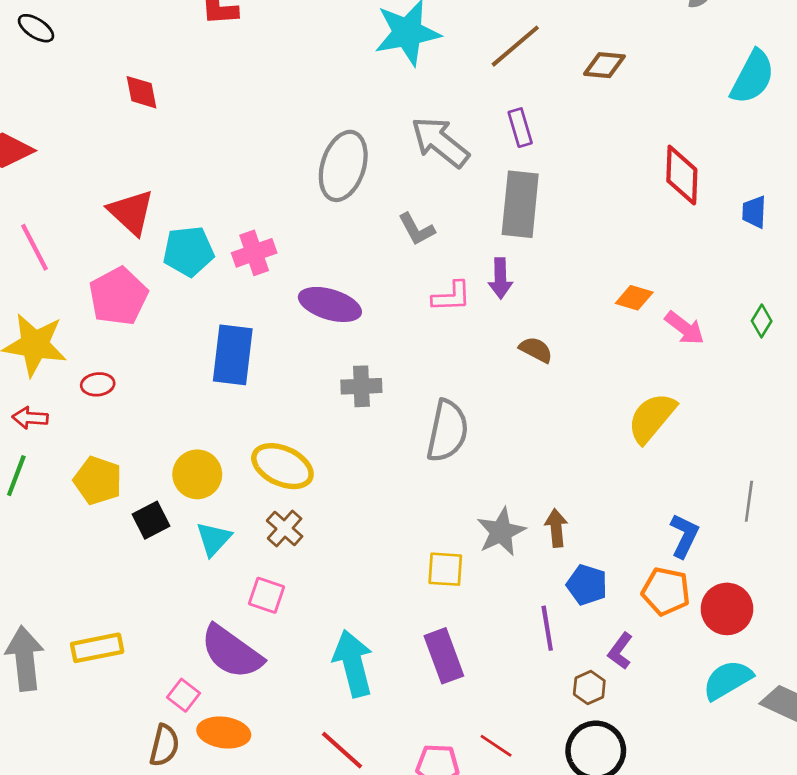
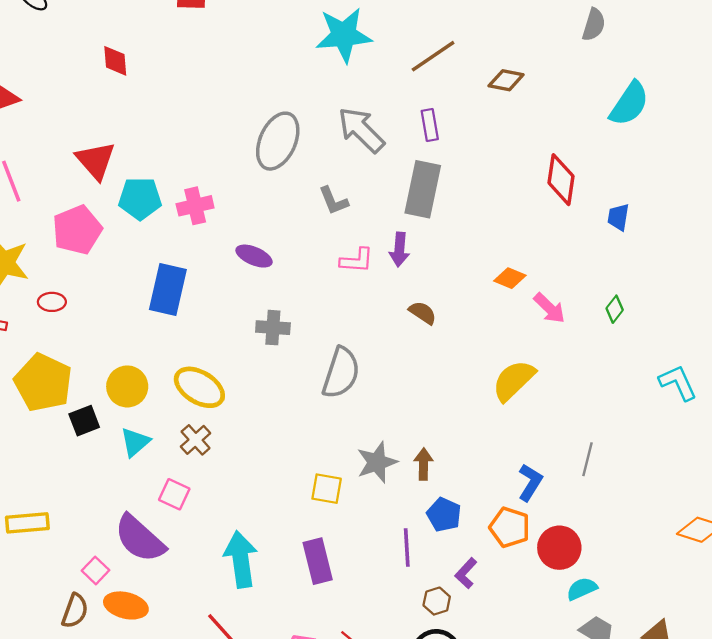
purple ellipse: (330, 304) -> (254, 256), size x0.7
yellow pentagon: (98, 480) -> (43, 383), size x1.4
cyan semicircle: (728, 680) -> (582, 589), moved, size x0.7

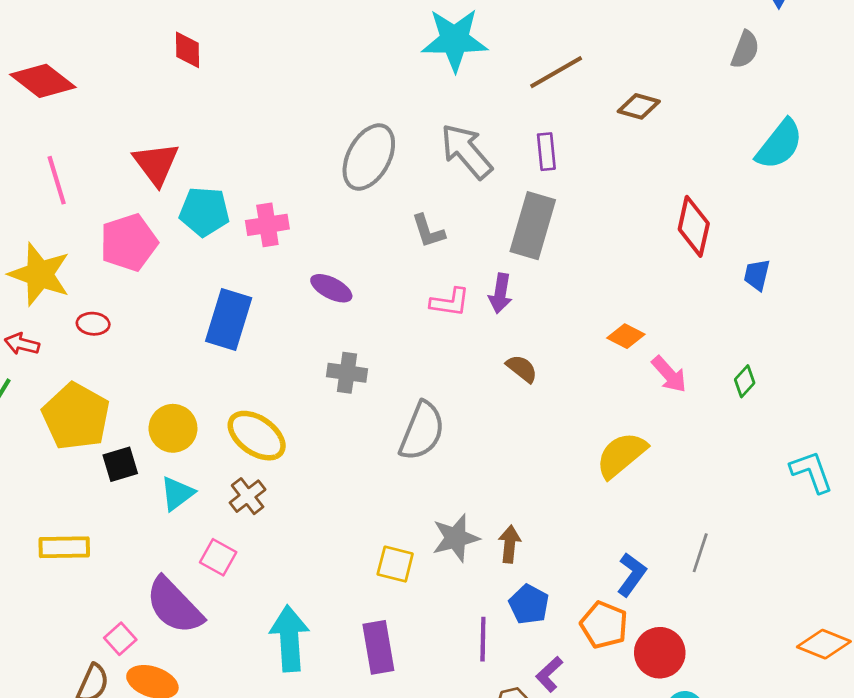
yellow rectangle: (27, 523) -> (64, 547), moved

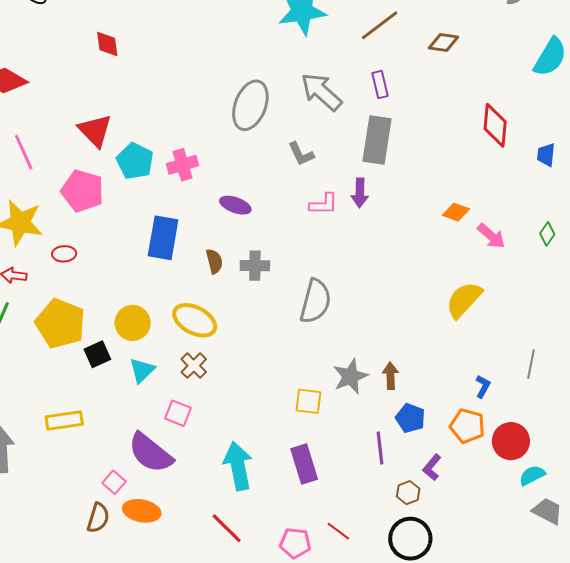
cyan pentagon: (204, 212) -> (135, 161), turned 30
pink pentagon: (129, 243) -> (82, 191), turned -30
brown semicircle: (522, 369) -> (214, 261), moved, turned 45
blue L-shape: (632, 575) -> (483, 386), size x0.7

